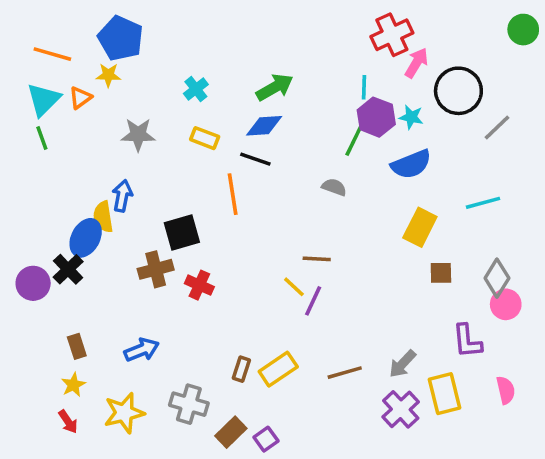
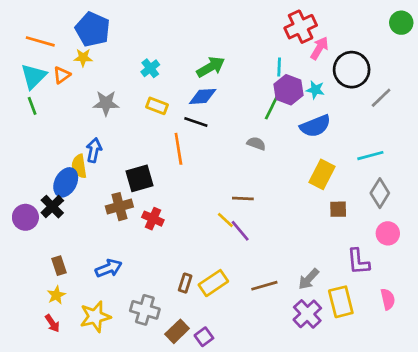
gray diamond: (497, 278) -> (380, 193), moved
purple line: (313, 301) -> (240, 231), turned -65

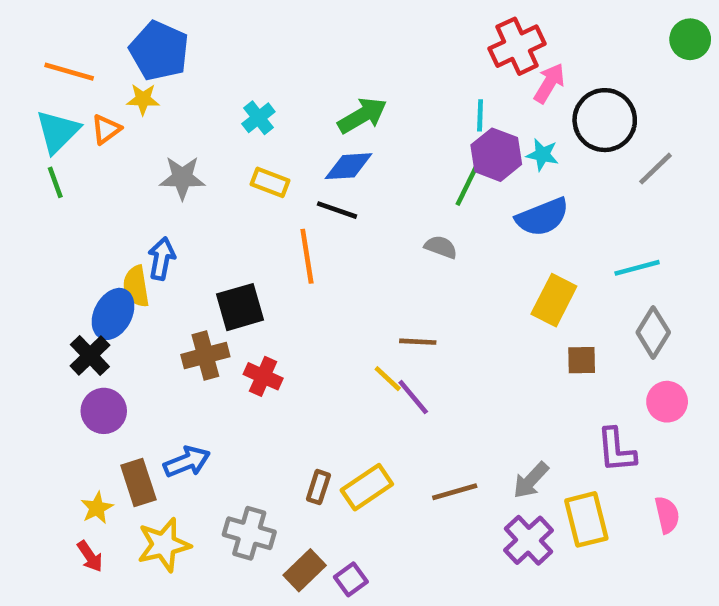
purple circle: (25, 217) -> (104, 411), moved
brown rectangle: (59, 266) -> (138, 482), moved, size x1.4

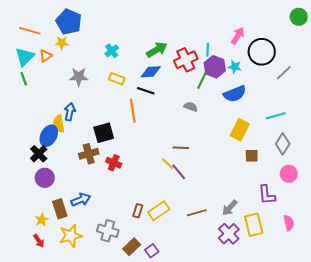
red cross: (517, 46) -> (186, 60), moved

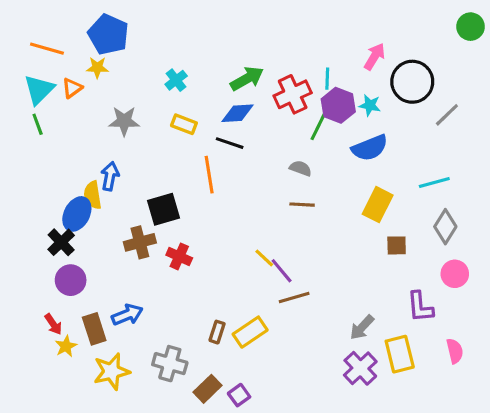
brown line: (181, 148) -> (302, 205), moved
brown line: (197, 213) -> (294, 297), moved
red arrow: (39, 241) -> (53, 324), moved

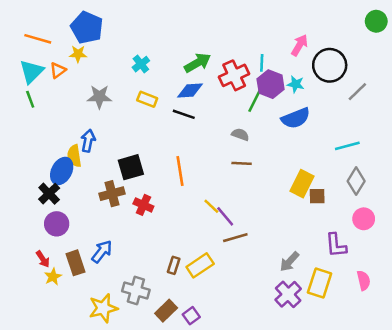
orange line: (209, 175) -> (180, 171), moved
yellow rectangle: (378, 205) -> (302, 184), moved
blue arrow: (127, 315) -> (102, 252), turned -30
yellow rectangle: (400, 354) -> (320, 283), turned 32
yellow star: (112, 371) -> (103, 308), moved

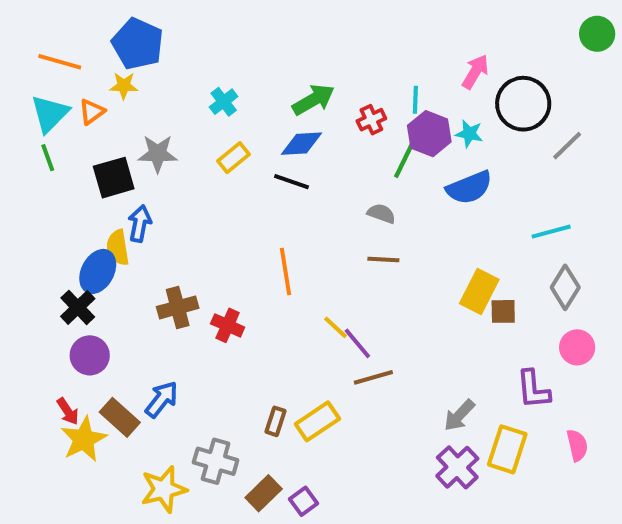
red cross: (234, 75) -> (371, 120), size x0.6
yellow rectangle: (147, 99) -> (234, 158), turned -60
black square: (131, 167) -> (114, 178), moved
brown rectangle: (75, 263) -> (120, 417), turned -30
yellow star: (53, 277) -> (84, 439), size x1.6

